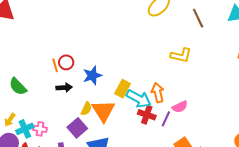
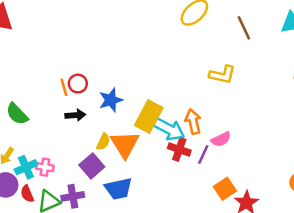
yellow rectangle: (123, 89) -> (149, 116), size x1.4

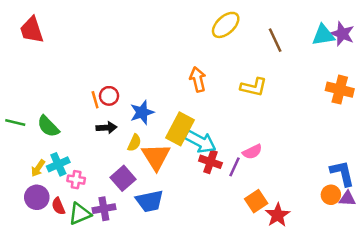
orange arrow: (193, 122) -> (198, 79), moved
yellow semicircle: (103, 142) -> (134, 143), moved
cyan cross: (26, 167) -> (58, 164), moved

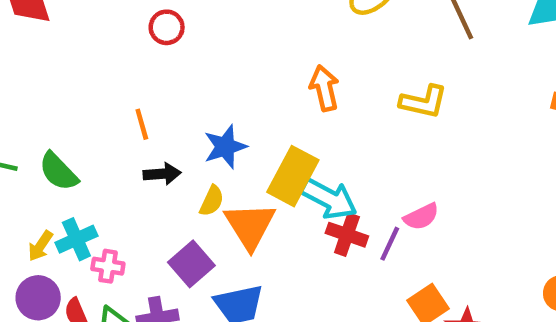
red circle: (109, 96) -> (167, 27), moved

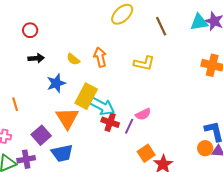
orange line: (142, 124) -> (15, 104), moved
black arrow: (162, 174) -> (36, 58), moved
yellow semicircle: (212, 201) -> (73, 59), moved, turned 104

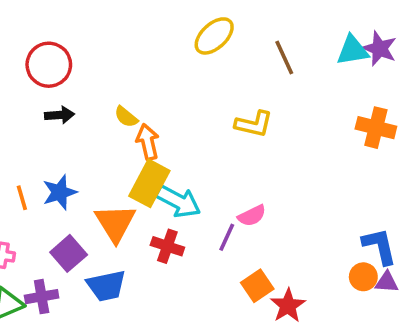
red circle: (30, 30) -> (49, 65), size x1.6
orange arrow: (100, 57) -> (148, 142), moved
blue star: (56, 83) -> (60, 192), moved
red cross: (110, 122) -> (167, 246), moved

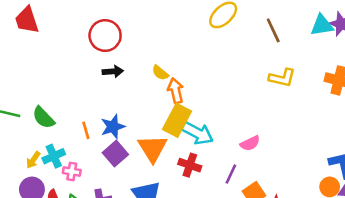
yellow L-shape: (254, 124) -> (282, 78), moved
purple line: (227, 237) -> (231, 174), moved
purple square: (69, 253) -> (115, 154), moved

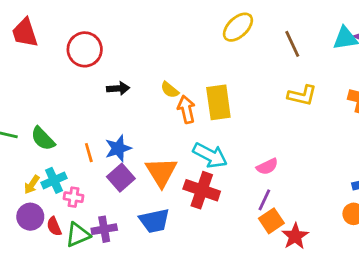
red circle: (105, 36) -> (85, 49), moved
yellow rectangle: (177, 120) -> (218, 102), moved, turned -36
red cross: (190, 165) -> (202, 190), size x1.4
purple line: (231, 174) -> (264, 200), moved

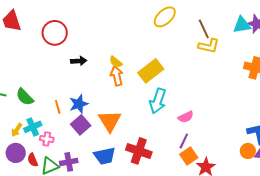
yellow L-shape: (302, 95) -> (209, 46), moved
yellow rectangle: (218, 102) -> (151, 71), turned 60
orange arrow: (186, 109) -> (117, 76), moved
cyan arrow: (210, 155) -> (158, 101), moved, turned 80
red cross: (202, 190) -> (139, 151), moved

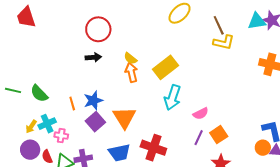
red circle: (55, 33) -> (98, 29), moved
orange square: (189, 156) -> (219, 135), moved

